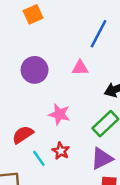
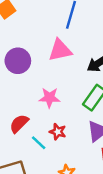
pink triangle: (80, 68) -> (60, 50), size x1.5

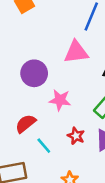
purple circle: (18, 61) -> (34, 73), moved
red star: (58, 132) -> (76, 136), moved

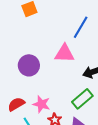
pink star: (60, 100) -> (41, 104), moved

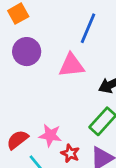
purple circle: (29, 65) -> (27, 52), moved

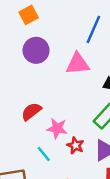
red semicircle: (17, 140) -> (31, 111), moved

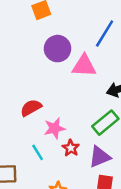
purple circle: (36, 50) -> (58, 49), moved
pink star: (57, 128) -> (55, 128), turned -30

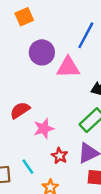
red star: (71, 148) -> (60, 156), moved
cyan line: (38, 152) -> (28, 167), moved

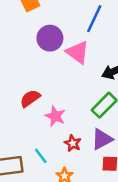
pink triangle: (68, 67) -> (78, 52), turned 40
pink star: (44, 129) -> (55, 116), turned -30

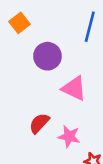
pink triangle: (78, 52) -> (74, 88), moved

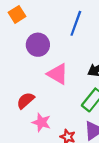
pink star: (69, 136) -> (41, 122), moved

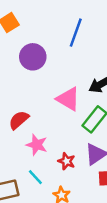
pink triangle: (58, 74) -> (68, 99), moved

